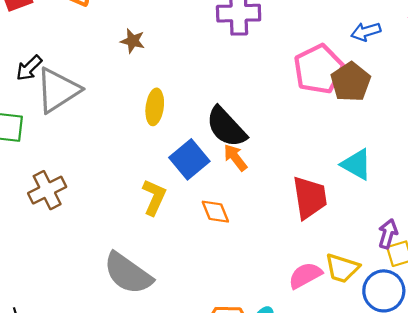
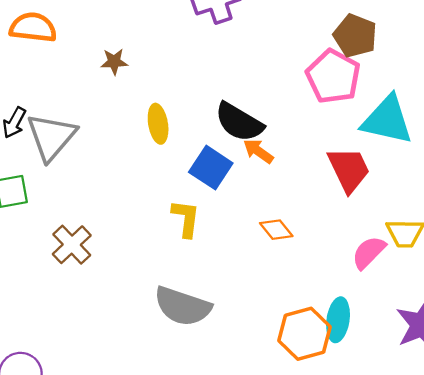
pink pentagon: (319, 69) -> (333, 76), moved
cyan triangle: (356, 164) -> (387, 120), size x1.5
orange diamond: (215, 212) -> (276, 230), moved

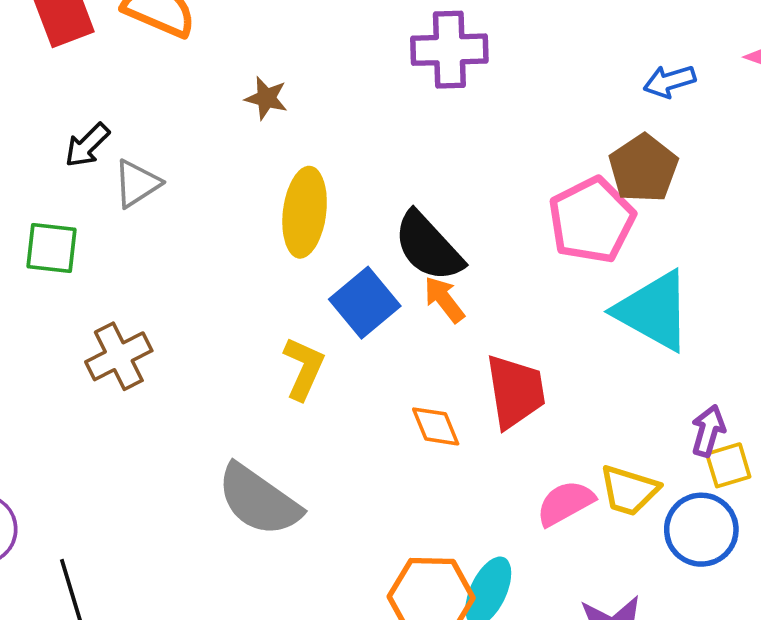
yellow ellipse: (158, 124) -> (305, 212), size x1.4
gray triangle: (51, 137) -> (137, 183), size x0.6
red trapezoid: (349, 170) -> (515, 391), moved

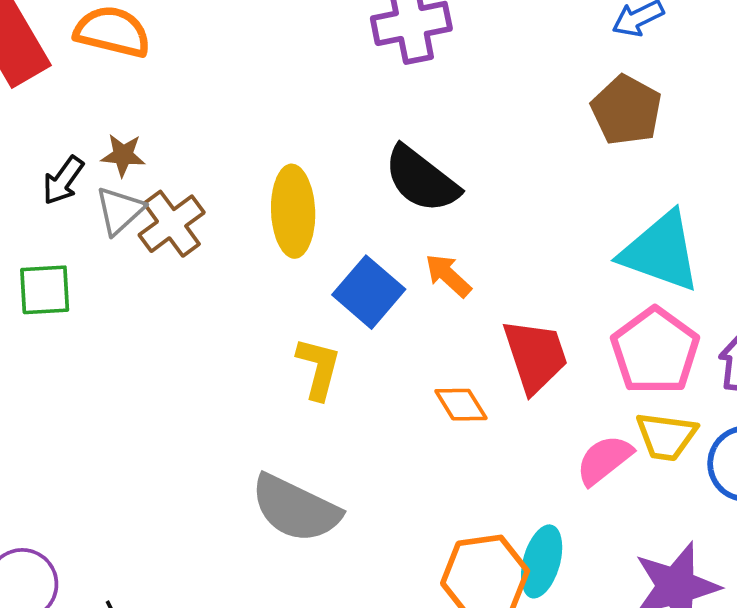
brown star: (266, 98) -> (123, 155), moved
pink pentagon: (592, 220) -> (655, 351), moved
black semicircle: (428, 247) -> (421, 179), moved
brown cross: (119, 356) -> (172, 224), moved

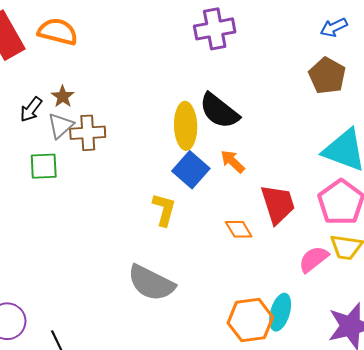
brown star: (123, 155) -> (63, 96), turned 30
yellow ellipse: (293, 211) -> (186, 126), moved
brown cross: (172, 224) -> (88, 133), turned 32
green square: (45, 290) -> (44, 166), moved

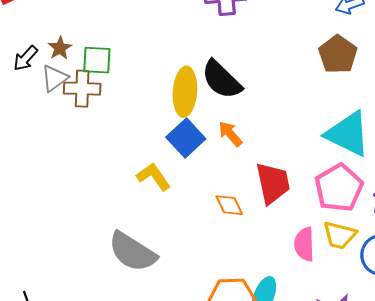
green square: (44, 166) -> (97, 60), moved
yellow L-shape: (164, 210) -> (154, 177), turned -56
pink semicircle: (314, 259) -> (304, 244), turned -60

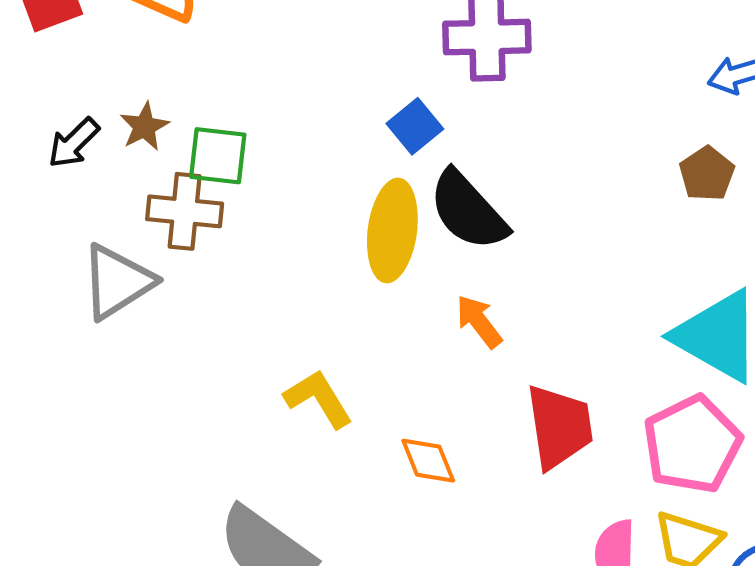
brown pentagon: (338, 54) -> (707, 174), size x0.7
gray triangle: (55, 78) -> (117, 282), moved, size x1.4
blue square: (186, 138) -> (415, 126), moved, size x0.7
orange diamond: (229, 205) -> (428, 461), moved

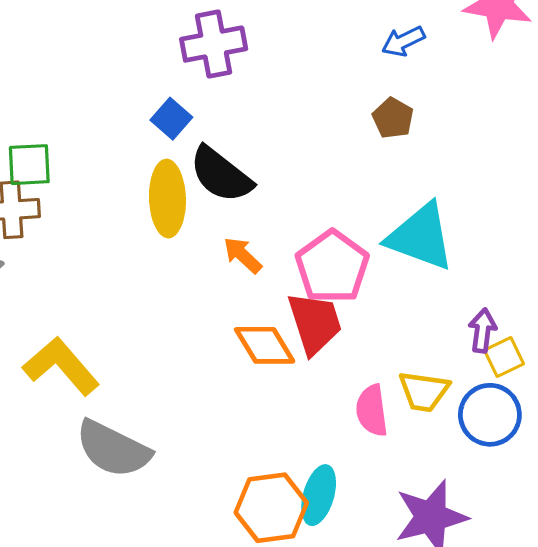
yellow L-shape: (318, 399) -> (61, 366), moved, size x1.4
pink pentagon: (692, 444) -> (332, 267), moved
orange diamond: (428, 461) -> (265, 345), moved, size x1.4

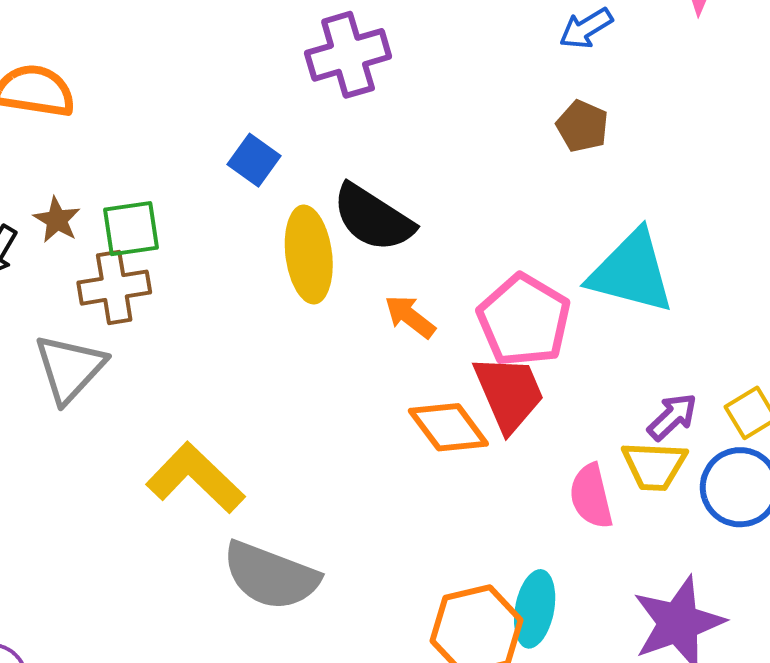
blue square: (171, 119) -> (254, 160), moved
purple arrow: (482, 331) -> (672, 417), moved, turned 45

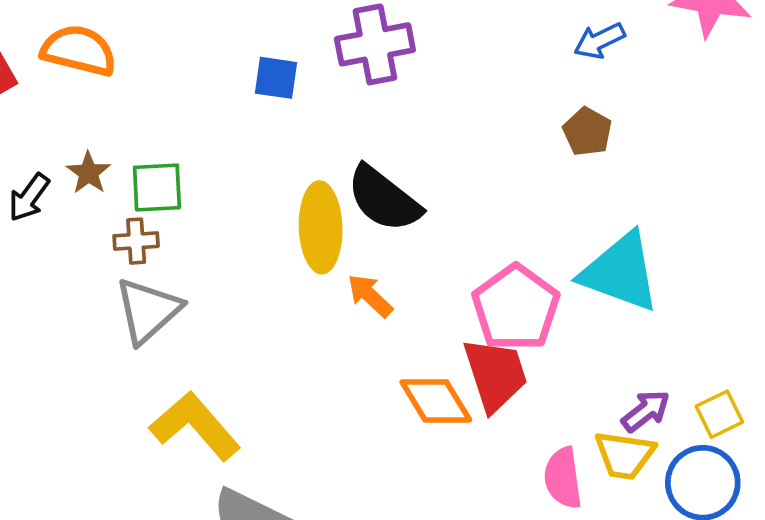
blue square: (254, 160) -> (276, 78), moved, turned -33
brown cross: (114, 288) -> (136, 241), size x0.7
orange arrow: (410, 317) -> (370, 296), moved
gray triangle: (70, 368) -> (148, 310), moved

